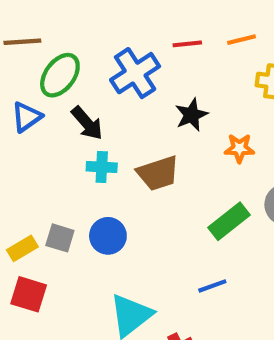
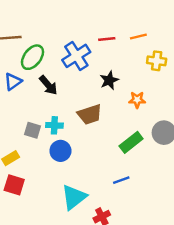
cyan cross: (102, 167) -> (54, 125), moved
gray square: (60, 238) -> (32, 130), moved

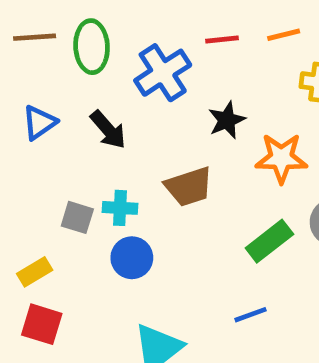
green ellipse: (32, 57) -> (92, 47), moved, turned -40
orange star: (137, 100) -> (281, 158), size x1.5

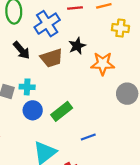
brown trapezoid: (189, 187) -> (52, 58), moved
green rectangle: (269, 241) -> (62, 111), moved

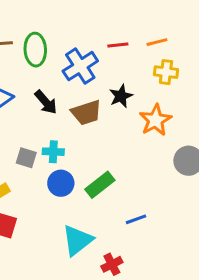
yellow cross: (120, 28) -> (166, 72), moved
orange star: (103, 64) -> (155, 120), turned -30

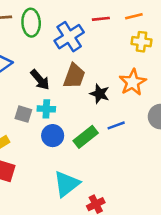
black star: (121, 96) -> (100, 94), moved, turned -30
black arrow: (46, 102) -> (40, 80), moved
brown trapezoid: (86, 113) -> (74, 76), turned -52
blue line: (136, 219) -> (116, 125), moved

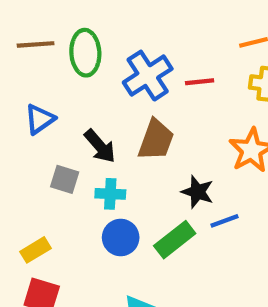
red line: (101, 19) -> (200, 82), moved
black star: (100, 94) -> (197, 192), moved
gray square: (23, 114) -> (65, 179), moved

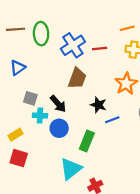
black arrow: (100, 146) -> (58, 104), moved
cyan cross: (110, 194) -> (40, 115), moved
green rectangle: (175, 240) -> (87, 141), moved, turned -30

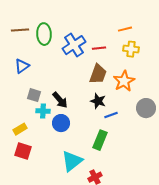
brown trapezoid: (77, 78) -> (98, 74), moved
green rectangle: (87, 141) -> (100, 140), moved

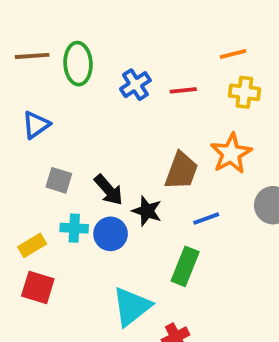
blue cross: (74, 45) -> (135, 85), size x0.7
brown trapezoid: (98, 74) -> (181, 171), moved
black star: (98, 101) -> (147, 211), moved
cyan cross: (43, 111) -> (74, 228), moved

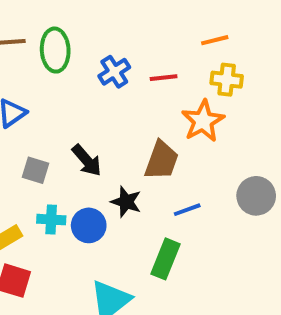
orange star: (231, 154) -> (203, 121), moved
black arrow: (109, 190) -> (87, 160), moved

